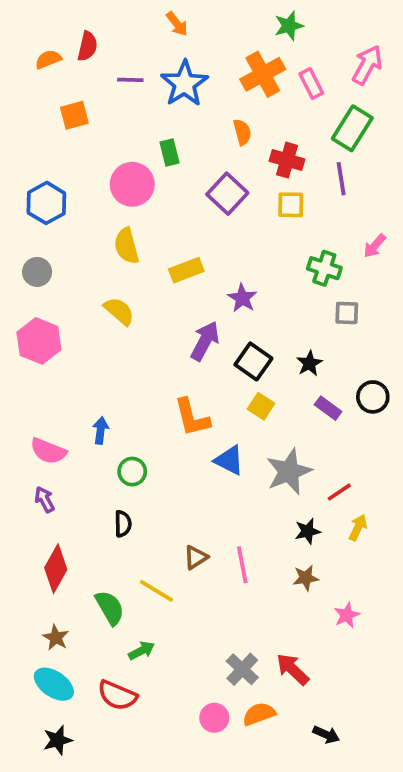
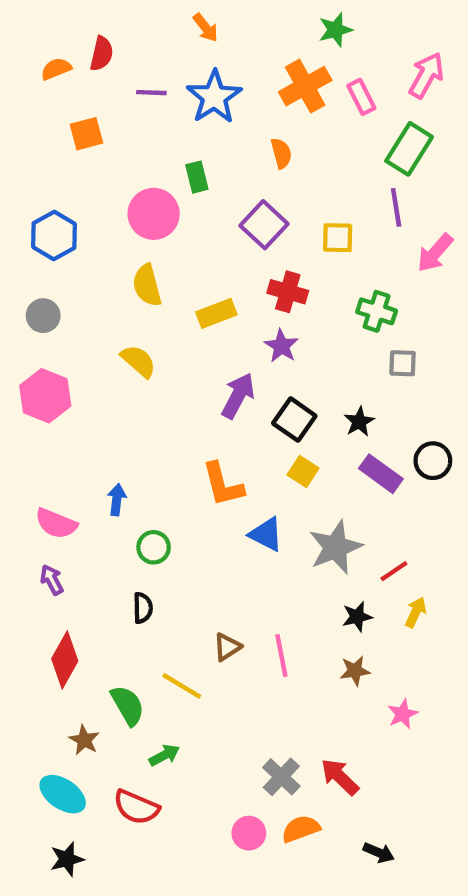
red cross: (287, 160) -> (288, 292), moved
pink arrow: (375, 246) -> (435, 253), moved, size x1.4
purple rectangle: (328, 408) -> (381, 474), size x1.4
brown star: (56, 638) -> (84, 740), moved

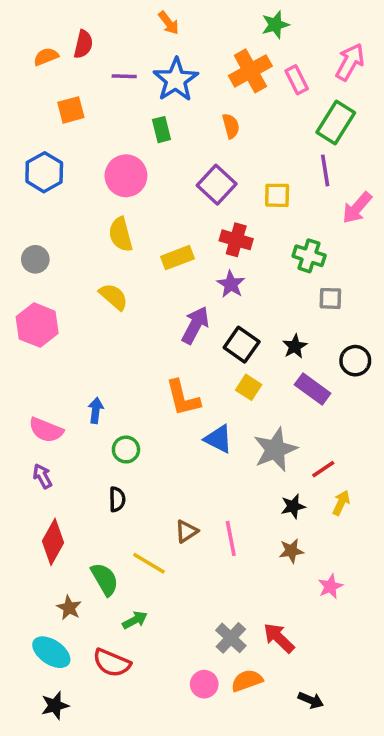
green rectangle: (197, 177) -> (162, 130), moved
blue hexagon: (54, 236) -> (44, 172), moved
black circle: (433, 461) -> (355, 361), moved

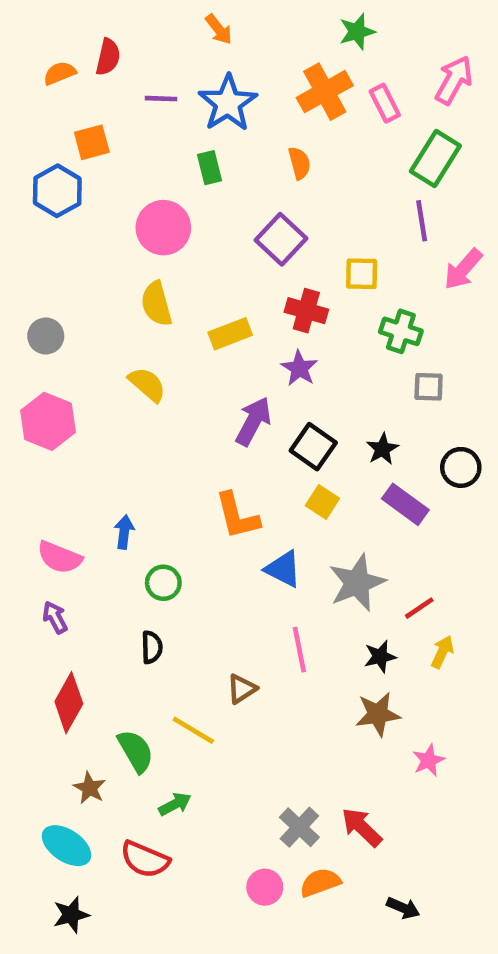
blue hexagon: (44, 172) -> (57, 191), moved
yellow square: (277, 195) -> (362, 274), moved
pink line: (231, 538) -> (299, 650), moved
brown star: (291, 551) -> (378, 714), size x1.4

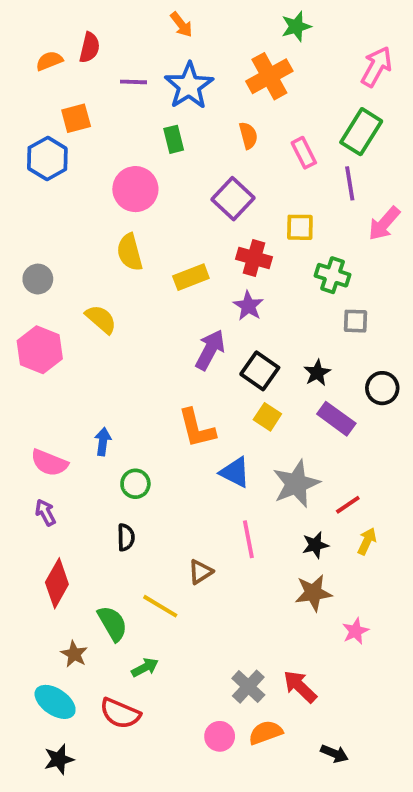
pink rectangle: (385, 103) -> (304, 153), moved
yellow semicircle: (147, 384) -> (101, 319), moved

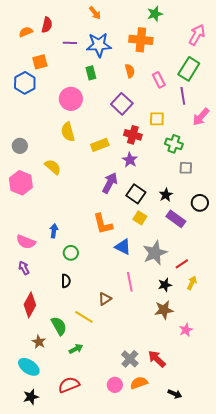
orange cross: (269, 76) -> (141, 40), turned 35
blue star: (189, 86) -> (99, 45), turned 30
red semicircle: (120, 713) -> (69, 385), moved, turned 135

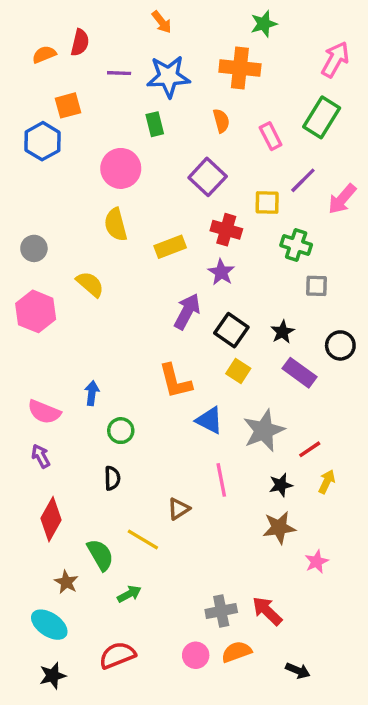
purple line: (183, 96) -> (303, 180), moved, turned 54
gray cross: (130, 359) -> (221, 611), turned 36

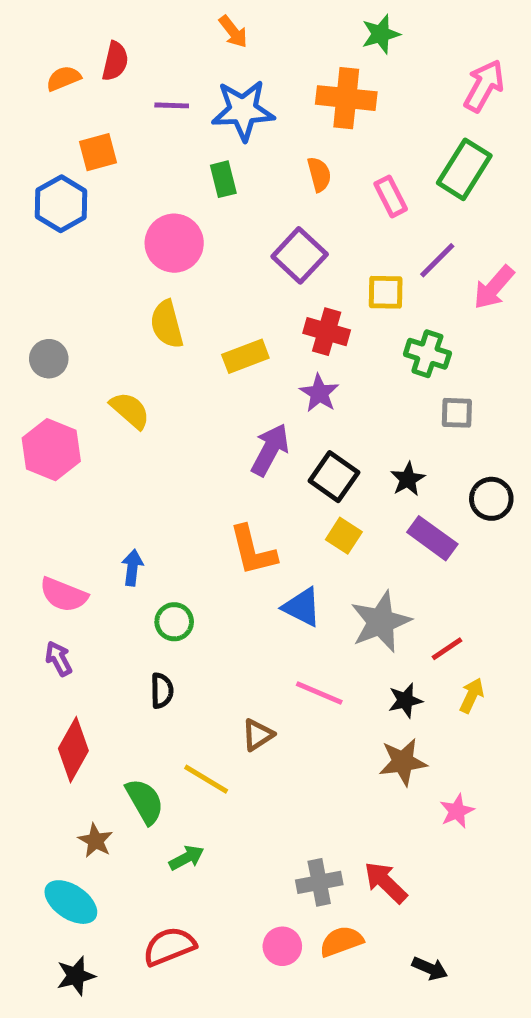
pink line: (221, 480) -> (319, 693), turned -56

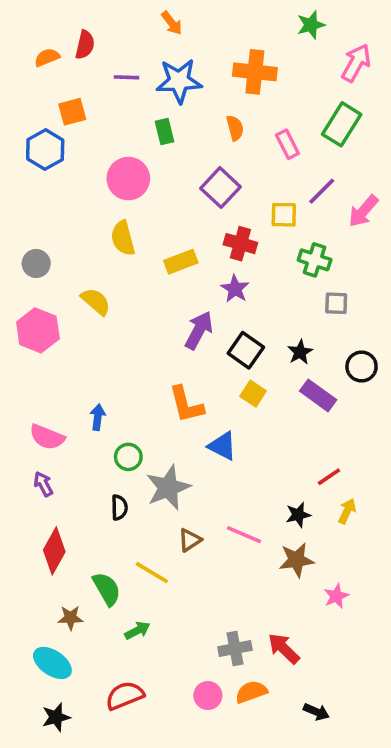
green star: (381, 34) -> (311, 25), moved
gray star: (381, 622) -> (168, 488), moved
pink line: (319, 693) -> (244, 535), moved
brown star: (95, 841) -> (71, 618), turned -30

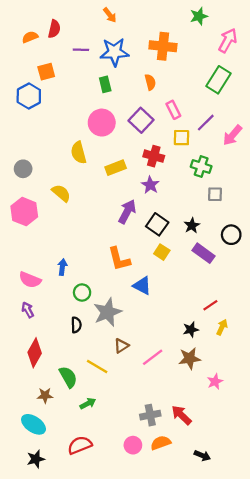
pink rectangle: (287, 144) -> (173, 110), moved
pink circle: (128, 179) -> (102, 123), moved
pink line: (244, 535) -> (153, 357), moved, turned -60

